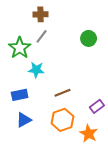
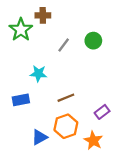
gray line: (42, 36) -> (64, 45), moved
green star: (20, 48) -> (21, 30), moved
blue triangle: (24, 120) -> (40, 137), moved

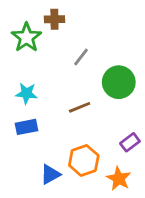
green circle: (93, 41) -> (119, 82), moved, size x1.5
cyan star: (38, 74) -> (26, 93), moved
brown line: (66, 98) -> (80, 107), moved

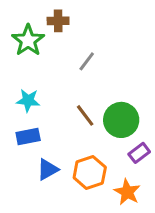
green circle: (119, 82) -> (121, 120), moved
brown line: (80, 107) -> (85, 115), turned 75
blue triangle: (50, 174) -> (48, 170), moved

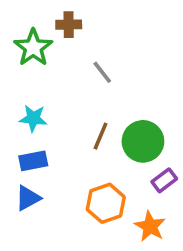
gray line: (87, 61) -> (102, 72), turned -75
brown line: (85, 115) -> (100, 136), turned 60
blue triangle: (48, 170) -> (28, 198), moved

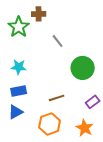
brown line: (100, 136) -> (57, 98), moved, turned 49
green circle: (143, 141) -> (83, 68), moved
orange hexagon: (106, 203) -> (50, 124), moved

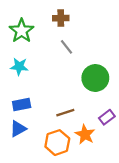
brown cross: (39, 14) -> (61, 18), moved
cyan star: (19, 67) -> (19, 66), moved
orange star: (85, 128) -> (85, 134), moved

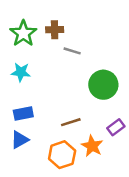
brown cross: (61, 18) -> (55, 30), moved
gray line: (67, 47) -> (72, 51), turned -35

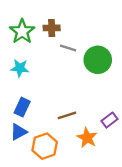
green circle: (103, 85) -> (98, 60), moved
blue rectangle: (23, 113) -> (22, 107), turned -54
orange hexagon: (62, 155) -> (45, 146), moved

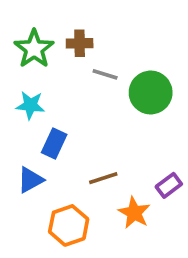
blue rectangle: (22, 107) -> (54, 143), moved
blue triangle: (19, 132) -> (30, 180), moved

